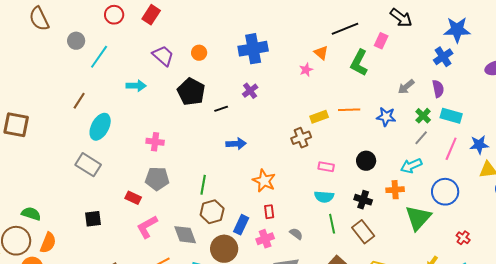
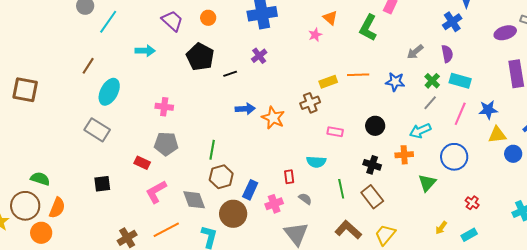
orange star: (264, 181) -> (273, 118), moved
cyan semicircle: (324, 197) -> (316, 162), moved
red rectangle: (269, 212) -> (289, 177), moved
green triangle: (418, 218) -> (427, 183), size x0.7

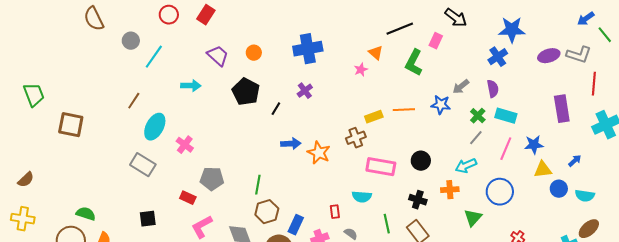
purple ellipse: (505, 33) -> (549, 56), moved
black line: (230, 74) -> (276, 109), turned -40
blue star: (395, 82) -> (441, 105), moved
pink cross: (164, 107) -> (185, 145), moved, turned 30
pink rectangle: (335, 132) -> (381, 167), size x1.8

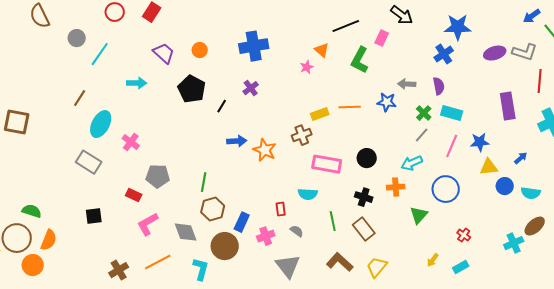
gray arrow: (461, 87) -> (407, 84), turned 42

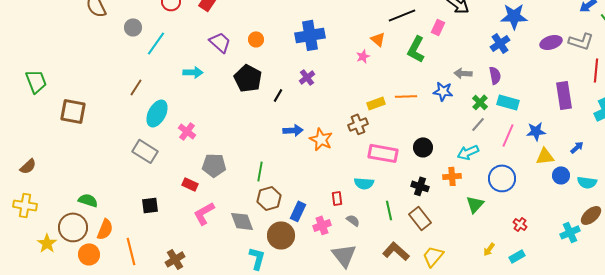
orange line: (158, 262) -> (131, 251), moved, turned -76

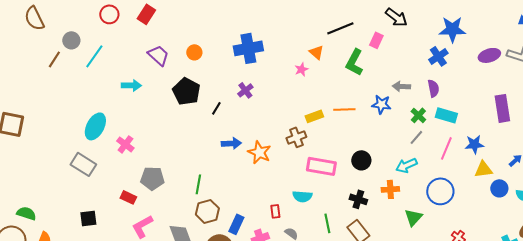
brown line: (136, 87) -> (54, 59), moved

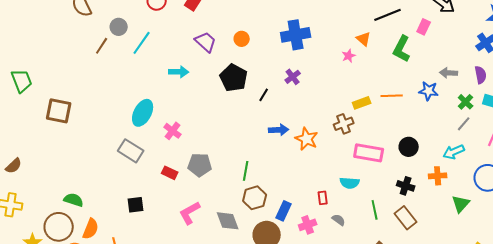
red rectangle: (128, 197) -> (170, 173), moved

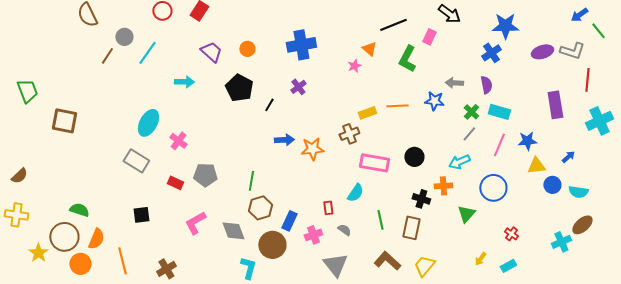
orange star: (307, 139) -> (312, 149), turned -30
cyan semicircle: (350, 183) -> (355, 193), turned -60
black cross: (406, 186) -> (421, 199), moved
brown rectangle: (406, 218) -> (411, 228), turned 50

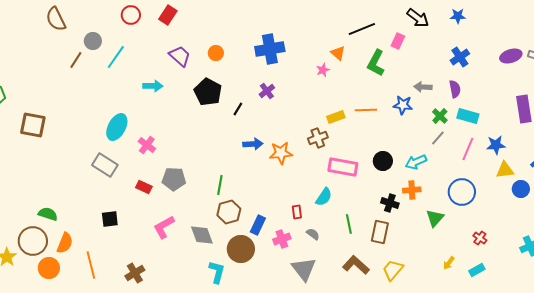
blue star: (505, 26) -> (458, 16), moved, size x0.6
cyan arrow: (459, 162) -> (416, 162), moved

